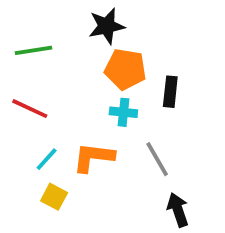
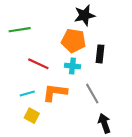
black star: (107, 26) -> (85, 15), moved
red line: (30, 109) -> (38, 64), moved
cyan line: (47, 159) -> (27, 94), turned 32

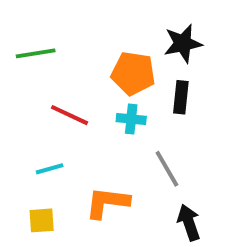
black star: (85, 15) -> (183, 43), moved
orange L-shape: (55, 92) -> (107, 203), moved
yellow square: (32, 116) -> (42, 220), moved, turned -32

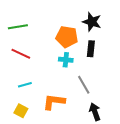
black star: (183, 43) -> (92, 22), turned 30
red line: (69, 115) -> (21, 54), moved
yellow square: (42, 220) -> (21, 111), turned 32

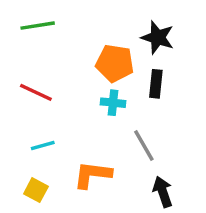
green line: (18, 27) -> (38, 26), moved

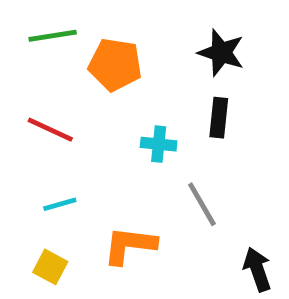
orange pentagon: (115, 63) -> (115, 65), moved
black arrow: (163, 192) -> (257, 269), moved

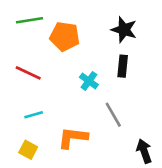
cyan cross: (159, 144) -> (89, 81), turned 30

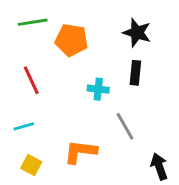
red line: (28, 73) -> (31, 80), turned 40
cyan cross: (89, 81) -> (98, 89), turned -30
cyan line: (34, 115) -> (24, 126), moved

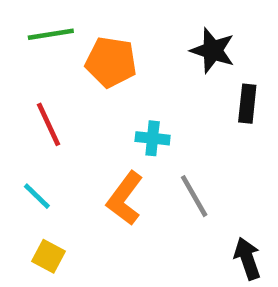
black rectangle: (135, 73) -> (247, 104), moved
cyan line: (24, 126) -> (37, 196), turned 60
orange L-shape: (80, 152) -> (125, 198), moved, turned -60

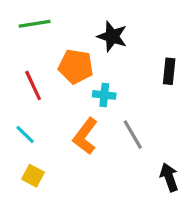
black star: (213, 50) -> (112, 36), moved
orange pentagon: (111, 62) -> (76, 66), moved

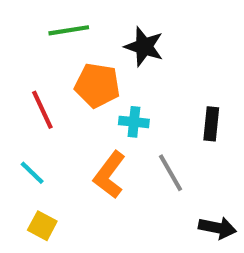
green line: (35, 24) -> (69, 30), moved
black rectangle: (169, 71) -> (211, 124), moved
black arrow: (169, 177) -> (217, 228), turned 120

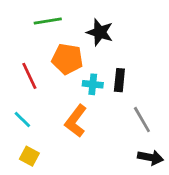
black rectangle: (211, 124) -> (119, 80), moved
gray line: (171, 173) -> (142, 120), moved

